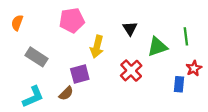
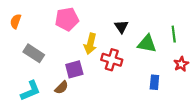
green triangle: (157, 47) -> (147, 44), turned 30
red cross: (131, 71) -> (112, 60), moved, turned -30
blue rectangle: (179, 84) -> (154, 82), moved

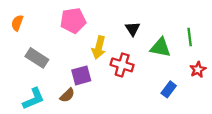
blue rectangle: (154, 82) -> (169, 89), turned 32

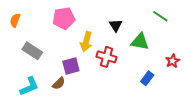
green line: (190, 37) -> (160, 16), moved, turned -49

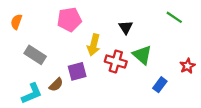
green triangle: (140, 42) -> (142, 55), moved, turned 30
brown semicircle: (59, 83) -> (56, 85), moved

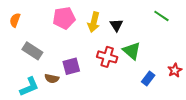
yellow arrow: (94, 45) -> (94, 22), moved
red star: (187, 66) -> (175, 70), moved
brown semicircle: (56, 85) -> (52, 78), turned 56

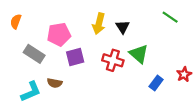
pink pentagon: (64, 18) -> (59, 34), moved
purple square: (71, 66) -> (75, 57), moved

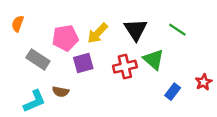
green line: (170, 17) -> (177, 30), moved
yellow arrow: (99, 24) -> (98, 33), moved, turned 30
black triangle: (123, 27) -> (136, 30), size x1.5
red cross: (113, 60) -> (125, 67), turned -30

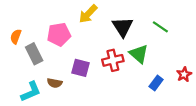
orange semicircle: (18, 24) -> (16, 37), moved
yellow arrow: (98, 33) -> (88, 14), moved
gray rectangle: (38, 59) -> (34, 54), turned 30
purple square: (83, 63) -> (81, 68), moved, turned 30

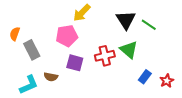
black triangle: (123, 27) -> (126, 20), moved
pink pentagon: (59, 34) -> (67, 36), moved
red star: (184, 74) -> (167, 81), moved

